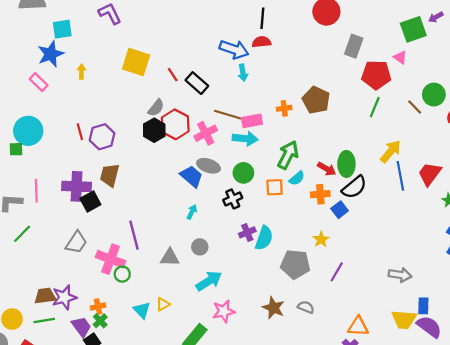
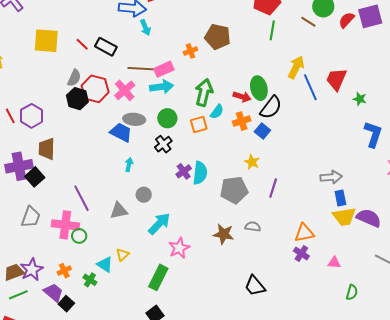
blue rectangle: (423, 306) -> (340, 198), moved
green cross: (100, 321) -> (90, 280), moved

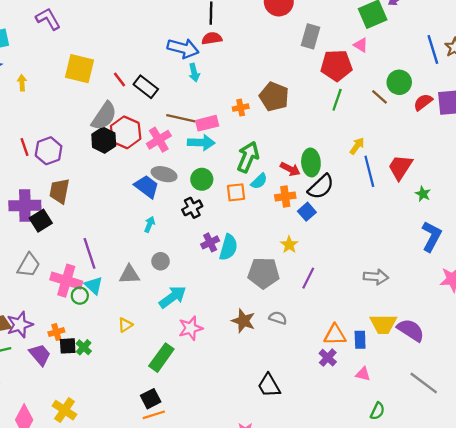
yellow arrow: (296, 67) -> (357, 146), size x0.7
gray semicircle: (74, 78) -> (104, 116), size x1.5
blue rectangle: (340, 198) -> (360, 340), moved
cyan triangle: (105, 264) -> (94, 286), moved
black square: (66, 304) -> (68, 346), moved, turned 35

